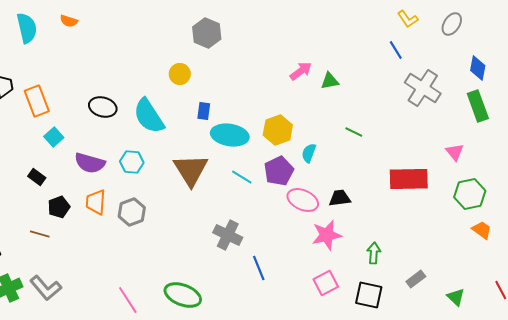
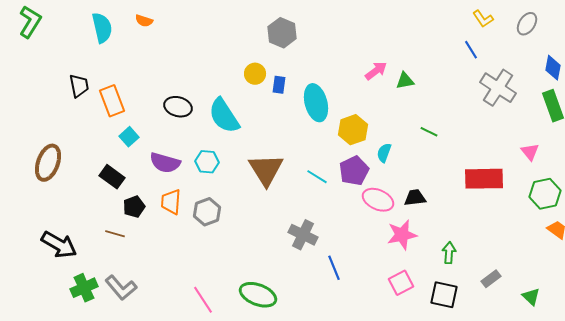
blue rectangle: (204, 111) -> (279, 85), moved
cyan ellipse: (230, 135) -> (316, 103), moved, turned 66
black rectangle: (37, 177) -> (112, 177), size x1.4

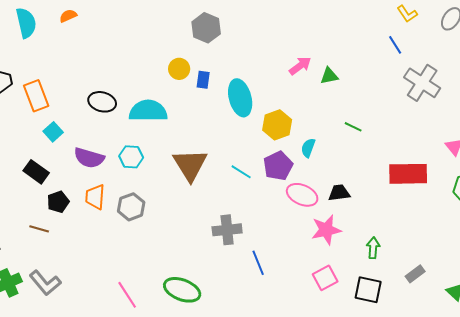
orange semicircle: (144, 21) -> (68, 16), turned 138
cyan semicircle: (224, 116) -> (148, 111), turned 123
gray cross: (303, 235) -> (227, 230), turned -32

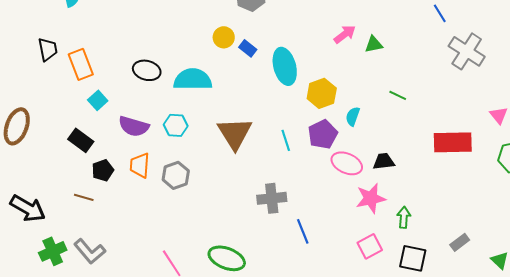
blue rectangle: (203, 80) -> (248, 48), turned -60
cyan line: (241, 172) -> (286, 140), turned 40
green arrow: (373, 248) -> (404, 217), moved

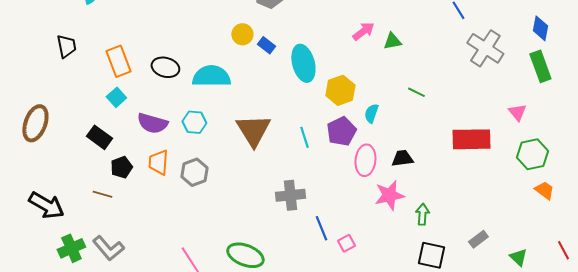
orange rectangle: (81, 64) -> (118, 61), moved
pink ellipse: (347, 163) -> (365, 160), turned 72
pink square: (370, 246) -> (346, 243), moved, size x0.7

